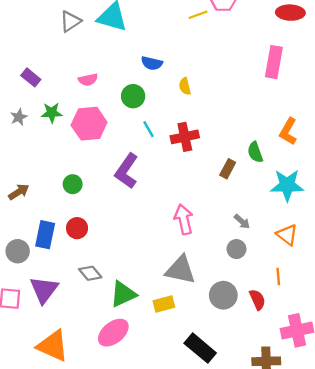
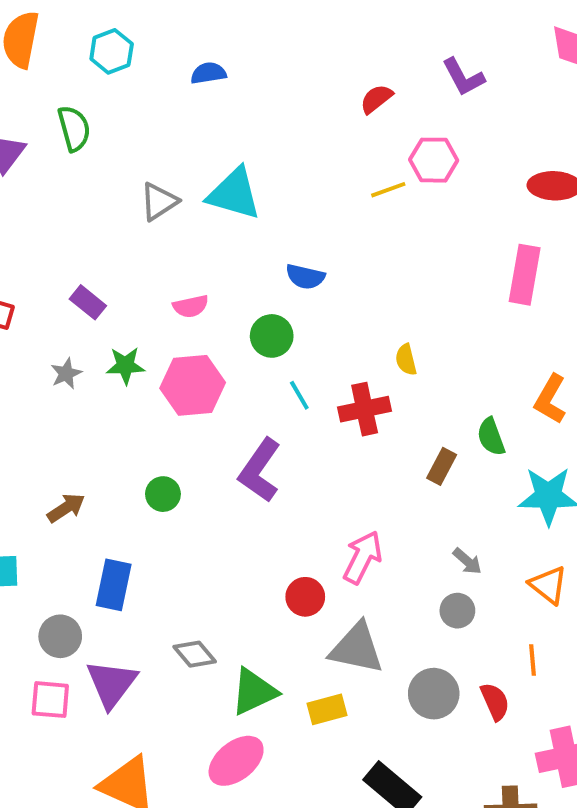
yellow semicircle: (185, 86) -> (406, 360), moved
pink arrow: (184, 219) -> (363, 557), turned 40
red circle: (77, 228) -> (305, 597), moved
gray circle: (18, 251) -> (60, 636), moved

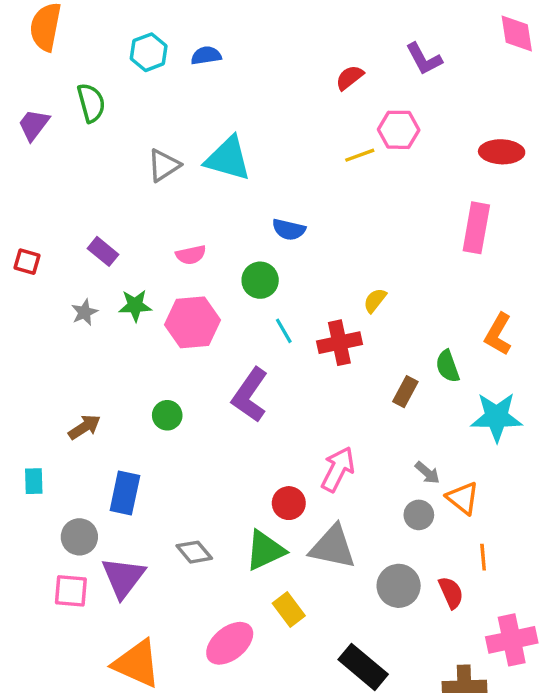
cyan hexagon: (112, 51) -> (149, 52), moved
yellow semicircle: (406, 360) -> (375, 300), turned 52
orange triangle: (548, 585) -> (463, 498), moved
green triangle: (254, 692) -> (265, 550), moved
yellow rectangle: (327, 709) -> (289, 609), moved, turned 68

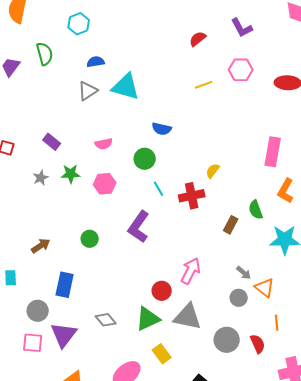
blue semicircle: (206, 56) -> (96, 62), moved
pink hexagon: (399, 130) -> (241, 70), moved
pink rectangle: (476, 228) -> (273, 152), moved
pink hexagon: (193, 322) -> (105, 184), size x0.7

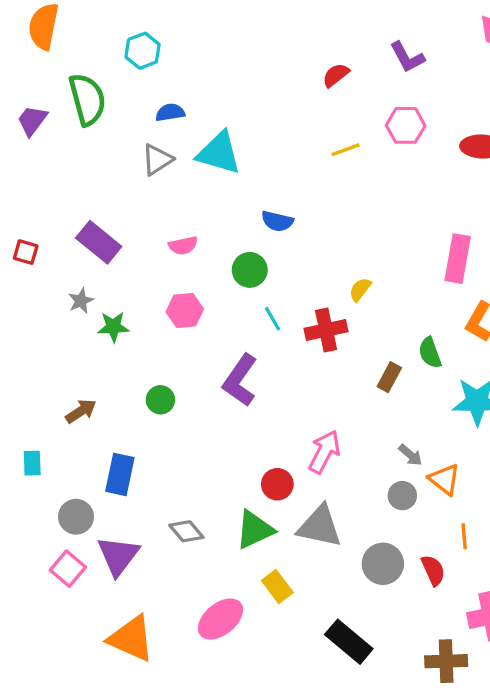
green semicircle: (45, 54) -> (87, 99), size x1.4
purple rectangle: (52, 142) -> (99, 242), size x1.5
green star: (71, 174) -> (113, 327), moved
pink square: (33, 343) -> (68, 569), turned 35

